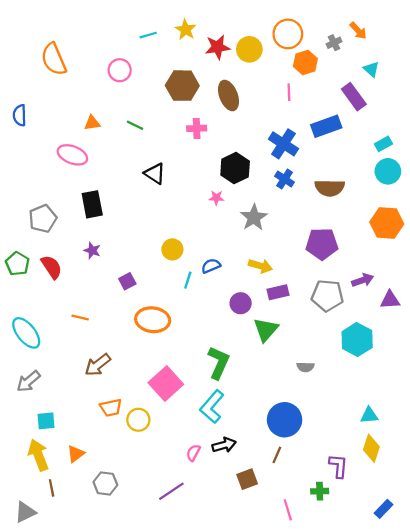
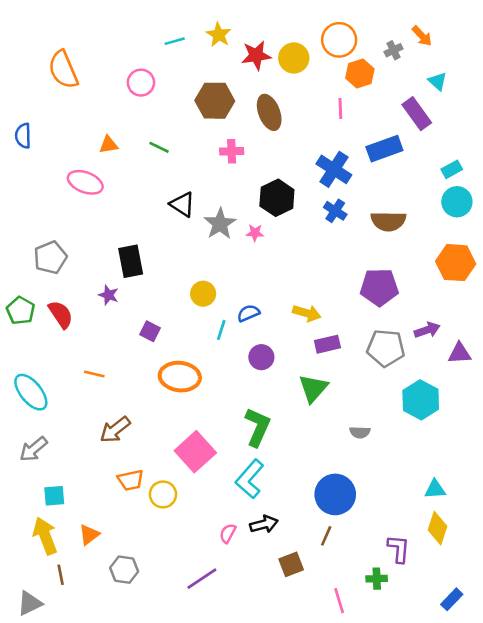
black rectangle: (92, 204) -> (131, 261), moved
gray star: (254, 218) -> (220, 224), moved
purple square: (127, 281) -> (150, 331), turned -35
purple circle: (241, 303) -> (261, 357), moved

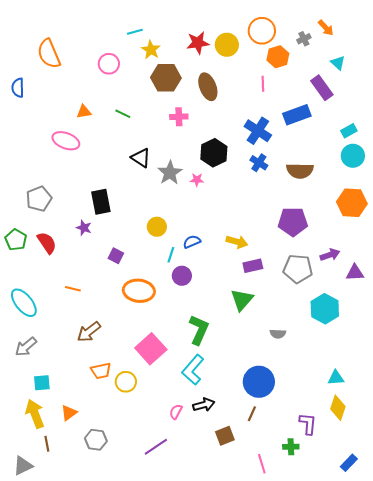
yellow star: (219, 35) -> (151, 50), moved
blue semicircle: (23, 136) -> (18, 88), moved
purple circle: (261, 357) -> (182, 276), moved

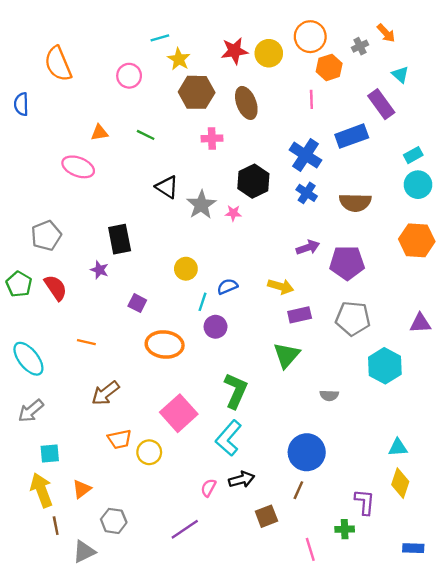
purple arrow: (330, 255) -> (308, 247), moved
blue rectangle: (349, 463) -> (413, 548), turned 48
gray triangle: (23, 466) -> (84, 552), moved

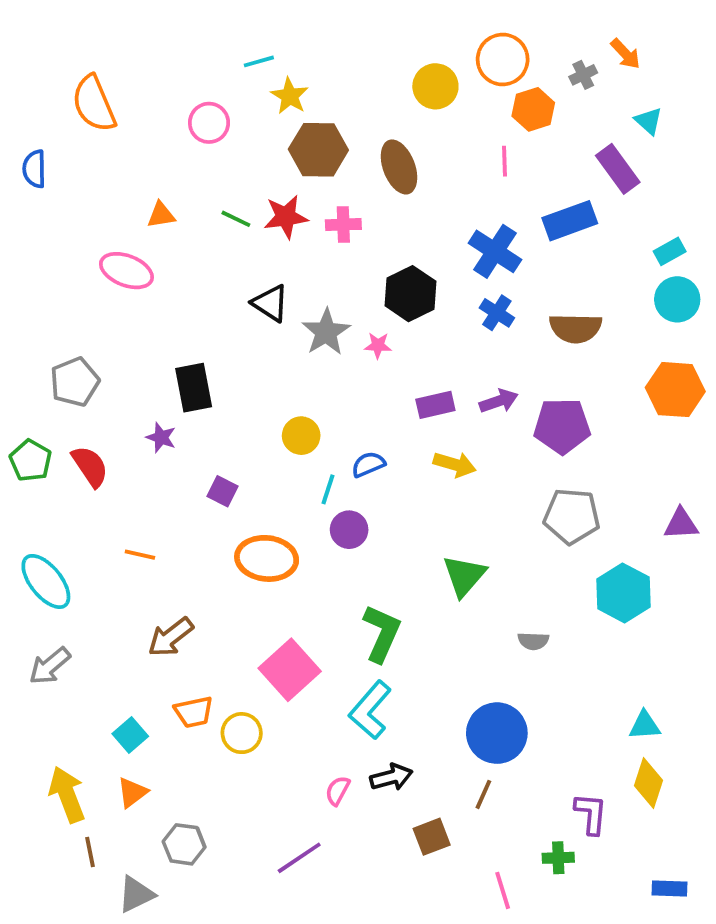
red star: (234, 51) -> (286, 217), moved
purple rectangle: (300, 315) -> (435, 405), moved
cyan square: (50, 453) -> (130, 735), moved, turned -36

